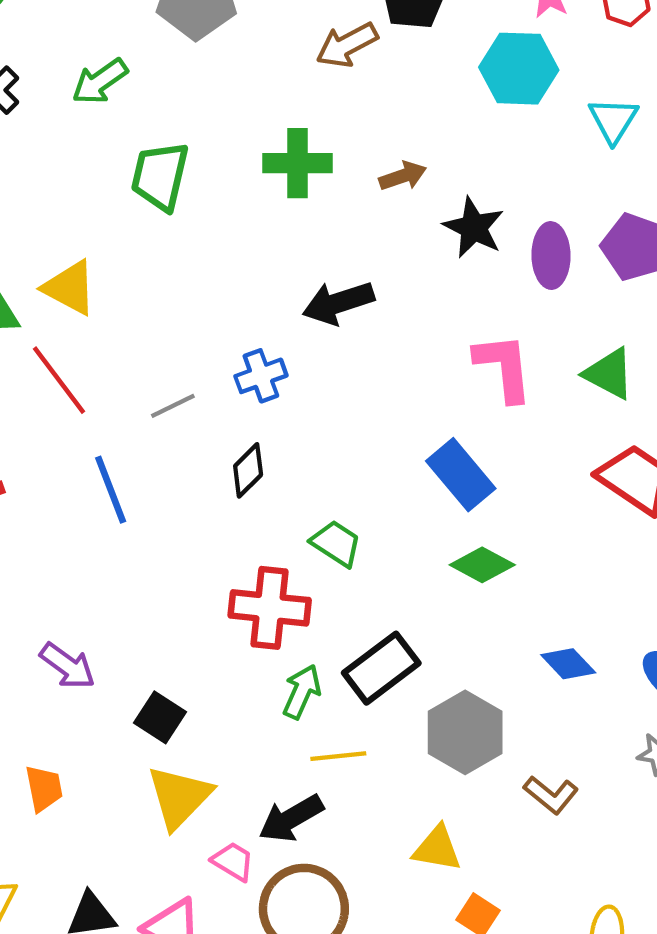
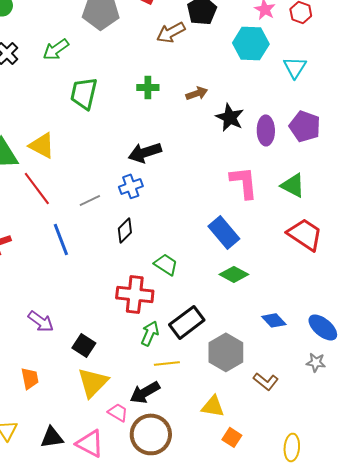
green cross: (297, 163) -> (148, 87), size x0.7
black arrow: (338, 303) -> (145, 152), moved

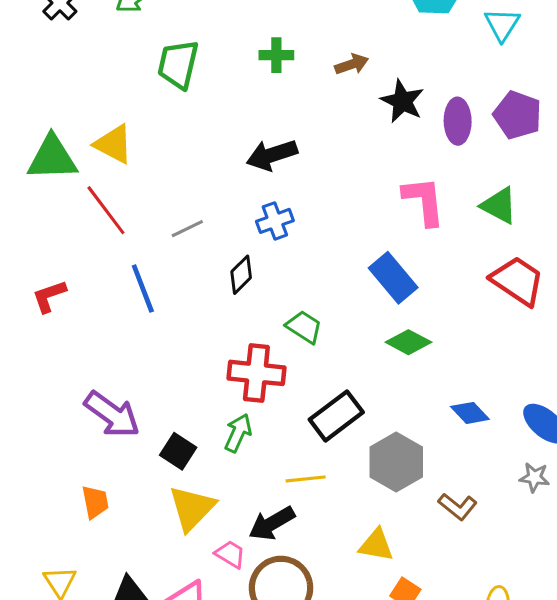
blue cross: (131, 186) -> (275, 221), moved
purple arrow: (41, 321) -> (112, 414), size x1.4
green arrow: (150, 333) -> (238, 433), moved

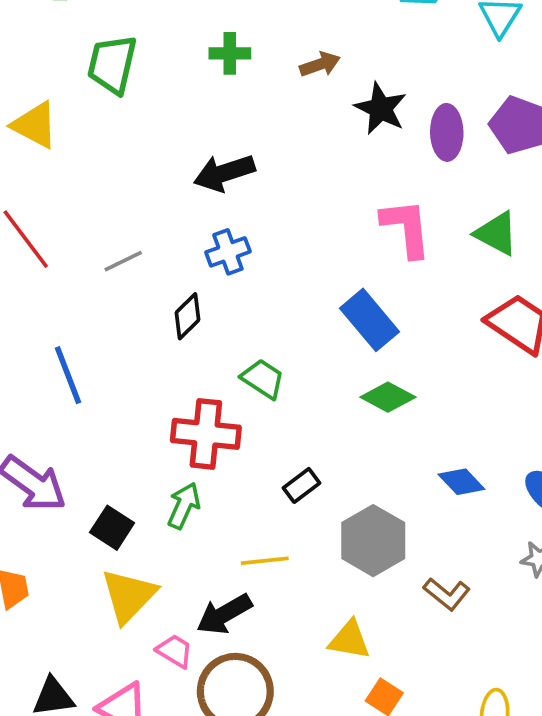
yellow triangle: (114, 144) -> (35, 125), moved
blue line: (143, 288) -> (68, 375), moved
black rectangle: (336, 416) -> (302, 485), size x0.6

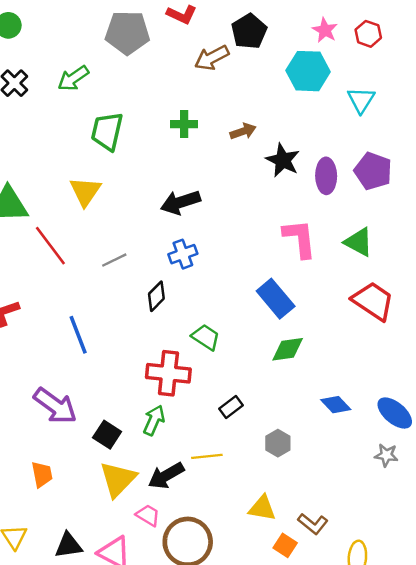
yellow triangle: (35, 125) -> (85, 191), moved, turned 36
green diamond: (388, 397) -> (288, 349), turned -36
gray hexagon: (373, 541) -> (278, 443), size x0.6
brown L-shape: (447, 594) -> (313, 524), moved
black arrow: (224, 614) -> (166, 476), moved

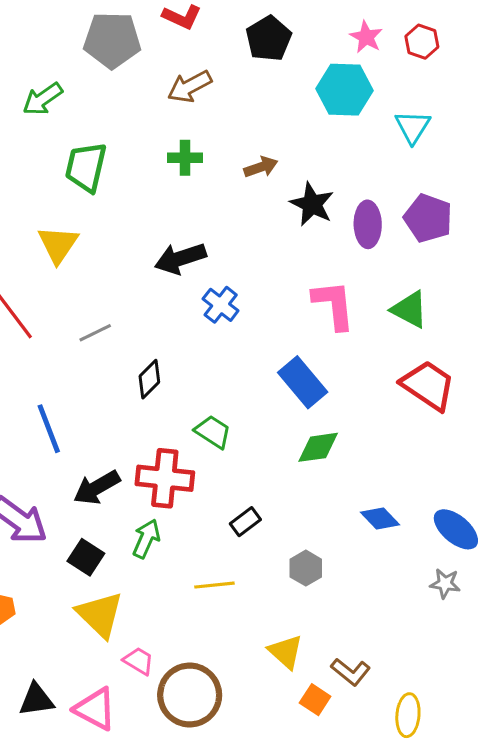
brown arrow: (212, 58) -> (190, 87), moved
blue cross: (183, 254) -> (221, 305), moved, turned -32
black arrow: (166, 476) -> (97, 488), moved
yellow triangle: (118, 479) -> (100, 614), turned -30
yellow triangle: (262, 508) -> (286, 652), turned 32

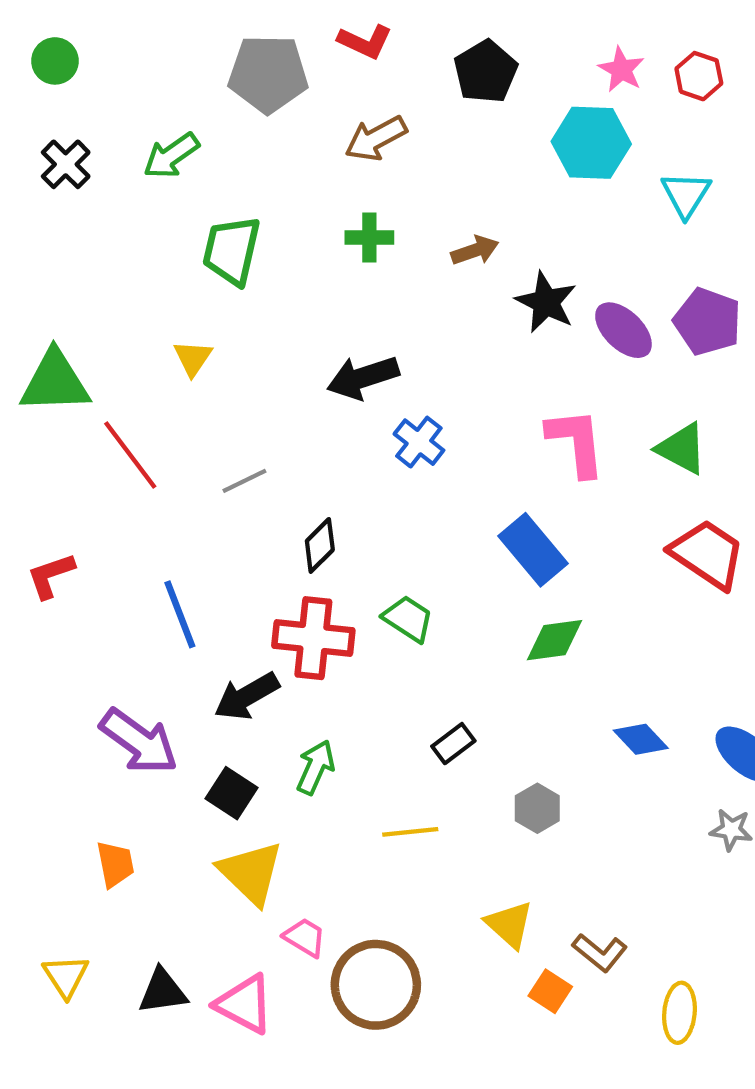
purple ellipse: (368, 224) -> (623, 330), turned -45
yellow triangle: (58, 244) -> (193, 358), size x0.7
red cross: (165, 478) -> (313, 638), moved

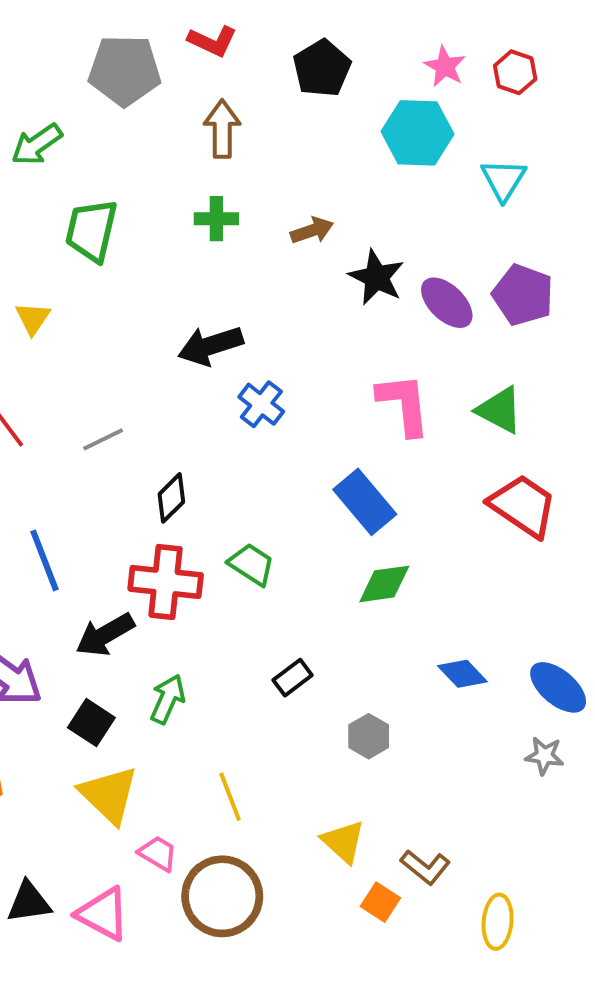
brown arrow: (376, 138) -> (222, 129), turned 118
yellow triangle: (193, 358) -> (33, 318), moved
yellow line: (410, 832) -> (230, 797), moved, turned 75

